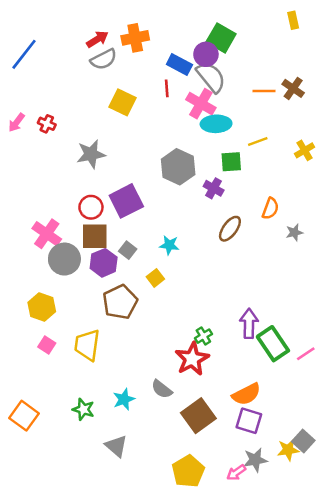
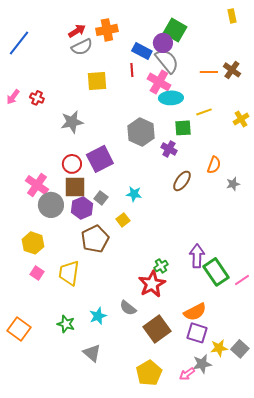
yellow square: (123, 102) -> (97, 81), turned -30
yellow star: (288, 450) -> (219, 348), moved

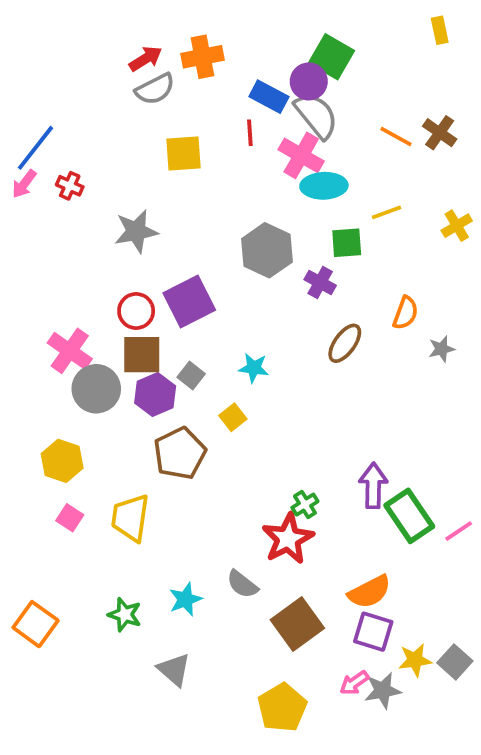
blue line: (19, 43) -> (36, 148), moved
orange line: (209, 72) -> (396, 136), turned 30
pink arrow: (187, 374) -> (354, 683), moved

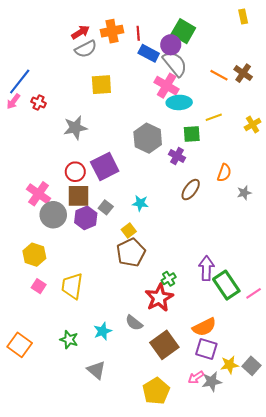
red line: (250, 133) -> (138, 33), moved
brown pentagon: (180, 453) -> (131, 253), moved

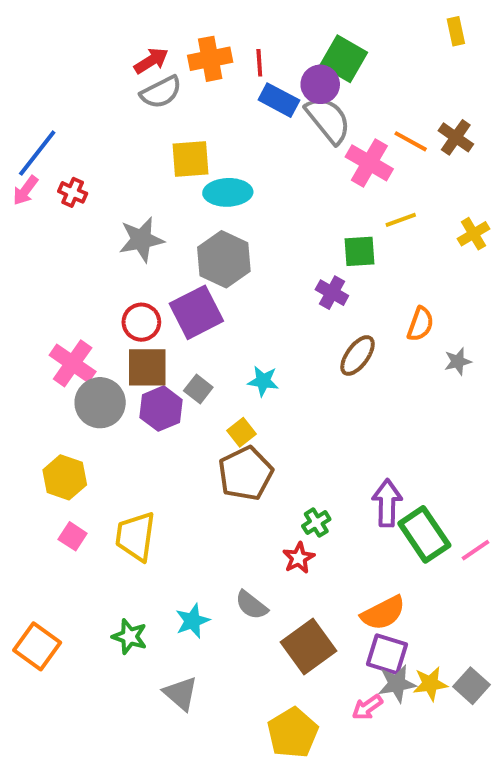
pink cross: (167, 86) -> (369, 163), moved
cyan ellipse: (179, 102) -> (228, 192), moved
gray hexagon: (148, 138) -> (224, 259), moved
red star: (159, 298) -> (299, 558), size x0.6
gray star: (212, 382) -> (397, 684), moved

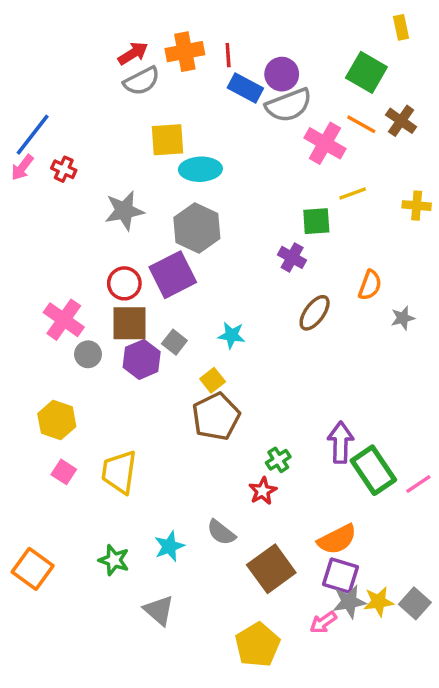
green square: (344, 59) -> (366, 72), moved
gray semicircle: (328, 120) -> (289, 105), turned 108
yellow cross: (473, 234) -> (417, 206), turned 36
gray circle: (100, 403) -> (88, 354), size x0.6

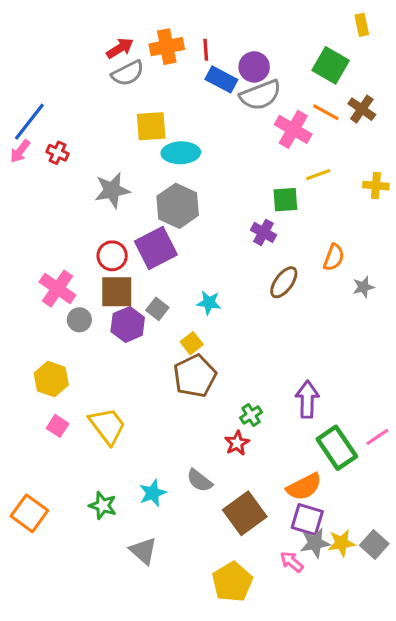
green rectangle: (373, 470) -> (337, 448), moved
yellow trapezoid: (119, 472) -> (107, 426), turned 135
pink arrow: (323, 622) -> (292, 562), turned 75

